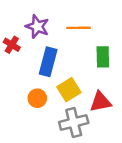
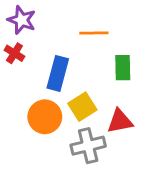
purple star: (37, 27) -> (22, 20), moved
orange circle: (37, 98) -> (45, 117), size x1.5

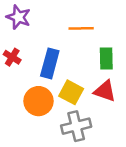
red cross: (14, 53) -> (12, 57), moved
yellow square: (82, 107) -> (71, 92), turned -30
red triangle: (120, 121) -> (105, 91), moved, turned 30

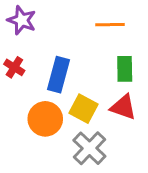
orange line: (81, 28) -> (110, 25), moved
gray cross: (76, 126) -> (89, 148), turned -32

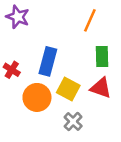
orange line: (110, 25) -> (90, 20), turned -65
red cross: (14, 67) -> (12, 70), moved
gray cross: (89, 148) -> (73, 122), size x0.7

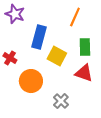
blue rectangle: (48, 61) -> (39, 37), moved
yellow square: (68, 89) -> (57, 56), moved

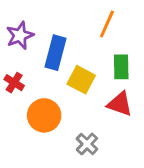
purple star: (15, 14) -> (20, 35), moved, turned 30

